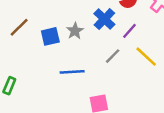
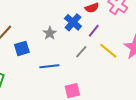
blue square: (50, 36) -> (22, 48), moved

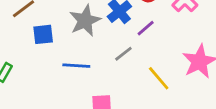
gray star: (50, 33) -> (85, 21), size x1.6
yellow line: (108, 51) -> (159, 78), moved

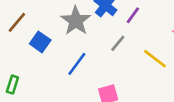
blue square: (43, 34) -> (40, 42), turned -36
blue line: (76, 66) -> (77, 64), turned -45

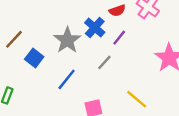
yellow line: (155, 59) -> (137, 99), moved

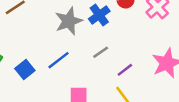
purple line: (119, 38) -> (125, 70), moved
blue square: (34, 58) -> (25, 69), moved

